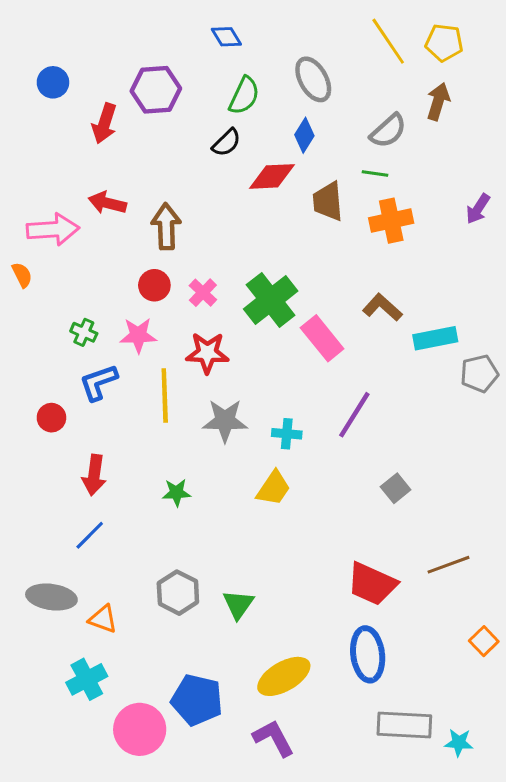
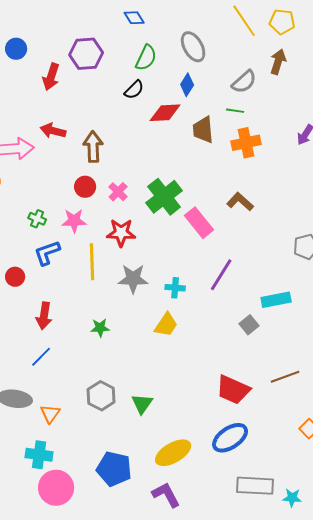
cyan rectangle: (435, 338) -> (276, 300), moved
orange triangle: (103, 619) -> (50, 414), turned 45
blue ellipse: (368, 654) -> (230, 438), turned 63
cyan cross: (87, 679) -> (39, 455), turned 36
pink circle: (140, 729) -> (56, 488), moved

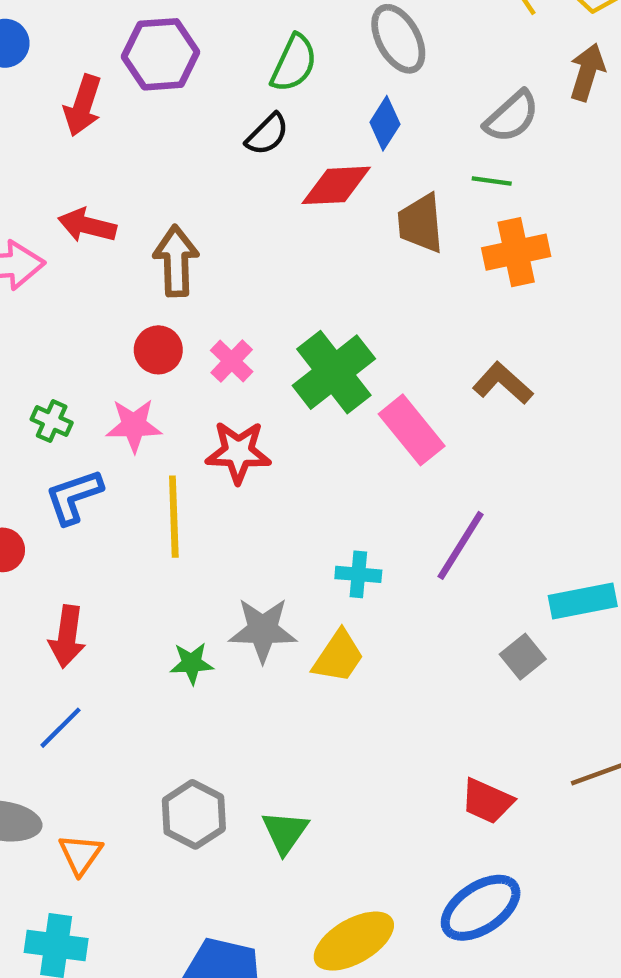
gray star: (133, 279) -> (263, 630), moved
red trapezoid: (233, 390) -> (487, 801), size x0.7

